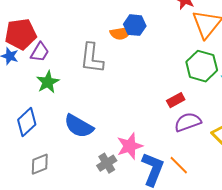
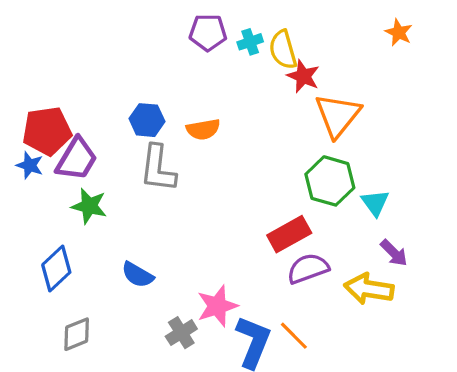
blue hexagon: (135, 25) -> (147, 120), moved
purple trapezoid: (40, 52) -> (77, 159), size x1.4
green star: (48, 82) -> (89, 206), turned -30
red rectangle: (176, 100) -> (289, 234), size x1.5
blue semicircle: (79, 126) -> (138, 275), size x0.7

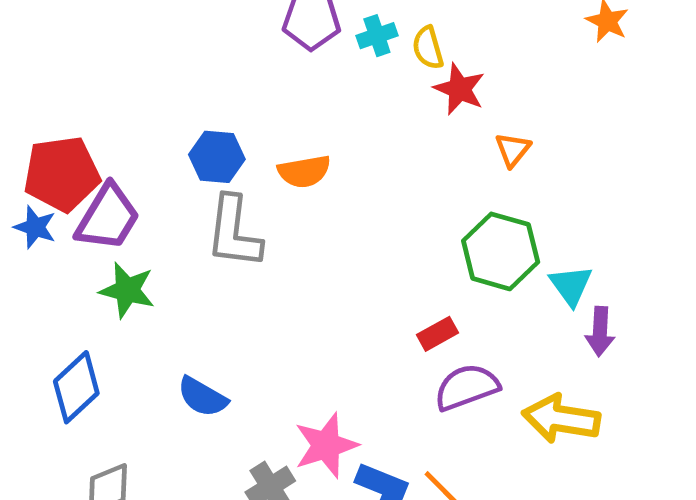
yellow semicircle: (283, 50) -> (428, 48), size x0.7
orange triangle: (338, 115) -> (513, 150), size x0.5
red rectangle: (289, 234) -> (438, 334), size x0.6
purple arrow: (394, 253) -> (600, 331), moved, turned 48

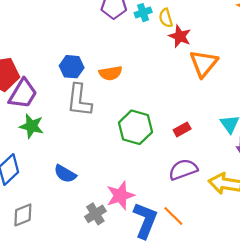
orange triangle: (513, 150) -> (204, 63), size x1.8
green hexagon: (501, 251) -> (135, 127), moved
red rectangle: (438, 334) -> (182, 129), moved

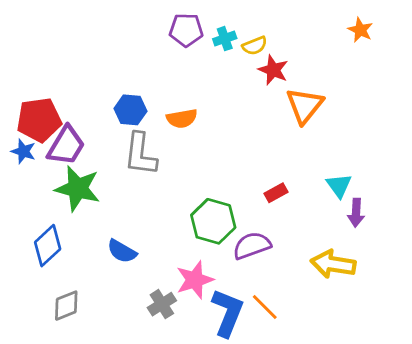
yellow semicircle: (166, 18) -> (255, 46), turned -96
green star: (32, 126) -> (78, 188), size x1.4
green hexagon: (135, 127) -> (213, 221), moved
purple semicircle: (183, 170) -> (252, 246), moved

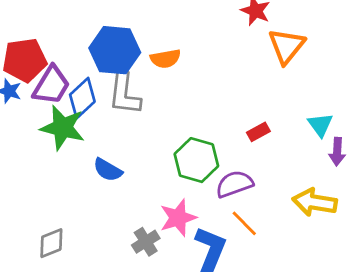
blue hexagon: (130, 110) -> (115, 50), size x1.6
blue diamond: (48, 246) -> (82, 98), moved
blue semicircle: (122, 251) -> (108, 170), moved
orange line: (265, 307) -> (244, 223), moved

